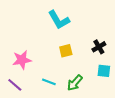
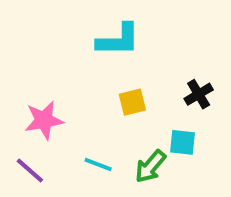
cyan L-shape: (59, 20) -> (118, 40), turned -60
cyan square: (104, 71) -> (182, 142), moved

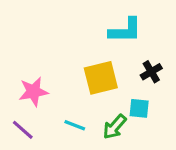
cyan L-shape: (118, 40) -> (125, 30), moved
yellow square: (132, 102) -> (101, 78), size x1.6

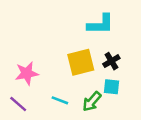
black cross: (151, 72) -> (111, 61), moved

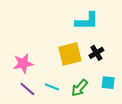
cyan square: (111, 87) -> (108, 83), moved
purple line: (18, 104) -> (27, 89), moved

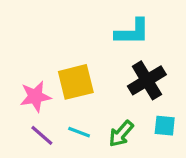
black cross: (96, 53) -> (147, 80), size x1.6
yellow square: (70, 54) -> (76, 82), moved

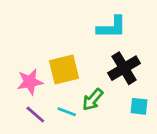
green arrow: (121, 134) -> (93, 100), moved

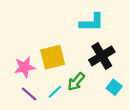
cyan square: (139, 106) -> (114, 87), turned 32
cyan line: (67, 112) -> (55, 92), turned -64

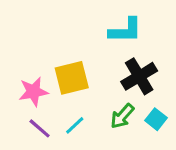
green arrow: (76, 82) -> (122, 116), moved

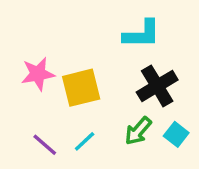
pink star: (33, 92) -> (38, 74), moved

